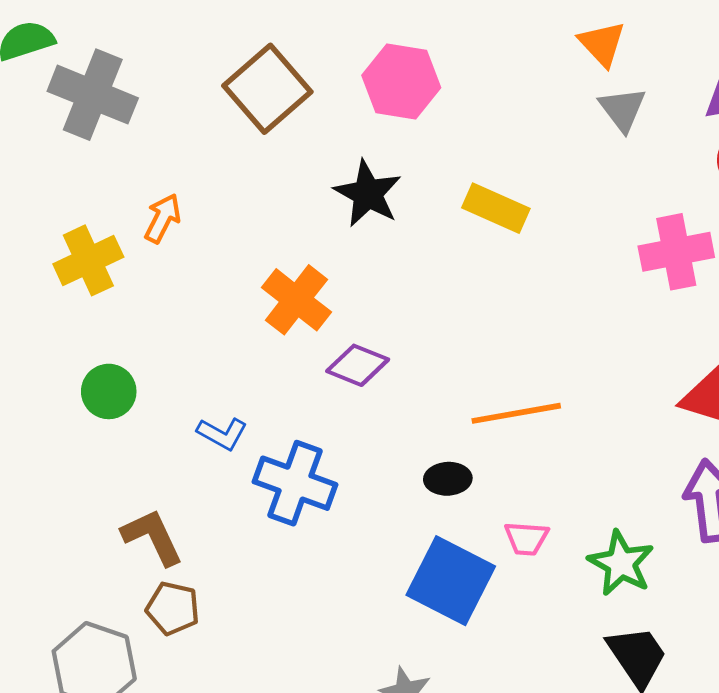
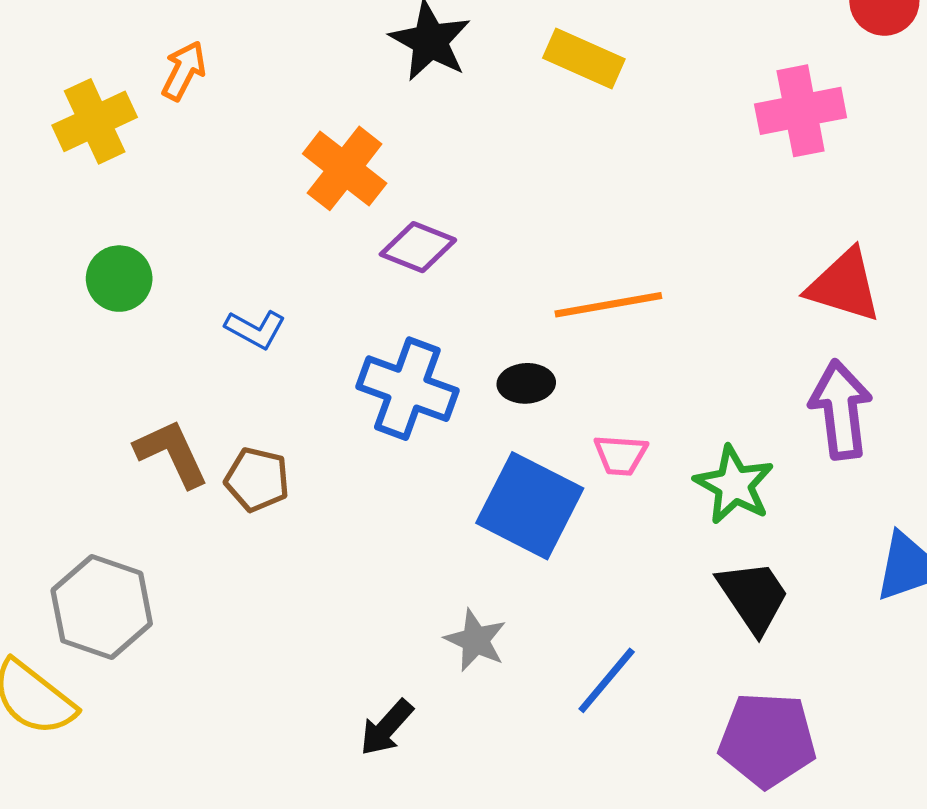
blue cross: (295, 483) -> (407, 389), moved
brown pentagon: (173, 608) -> (257, 479), moved

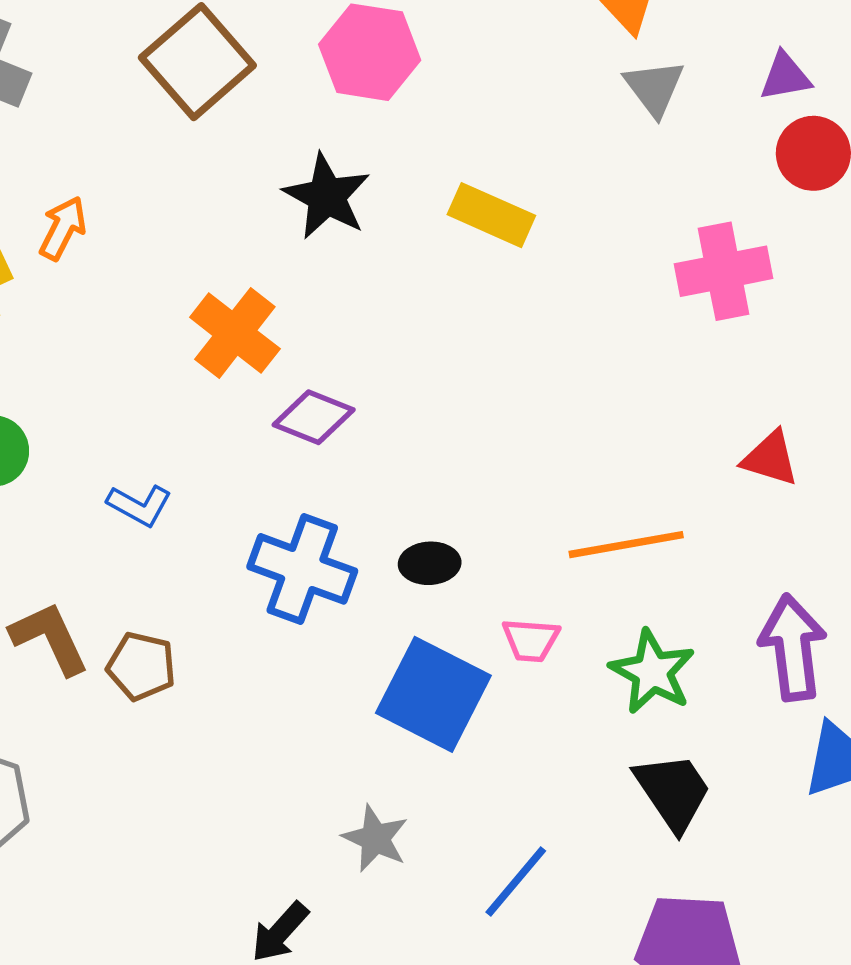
red triangle: (844, 286) -> (770, 458), size x0.7
orange line: (608, 305) -> (626, 545), moved
purple arrow: (841, 410) -> (793, 648), moved

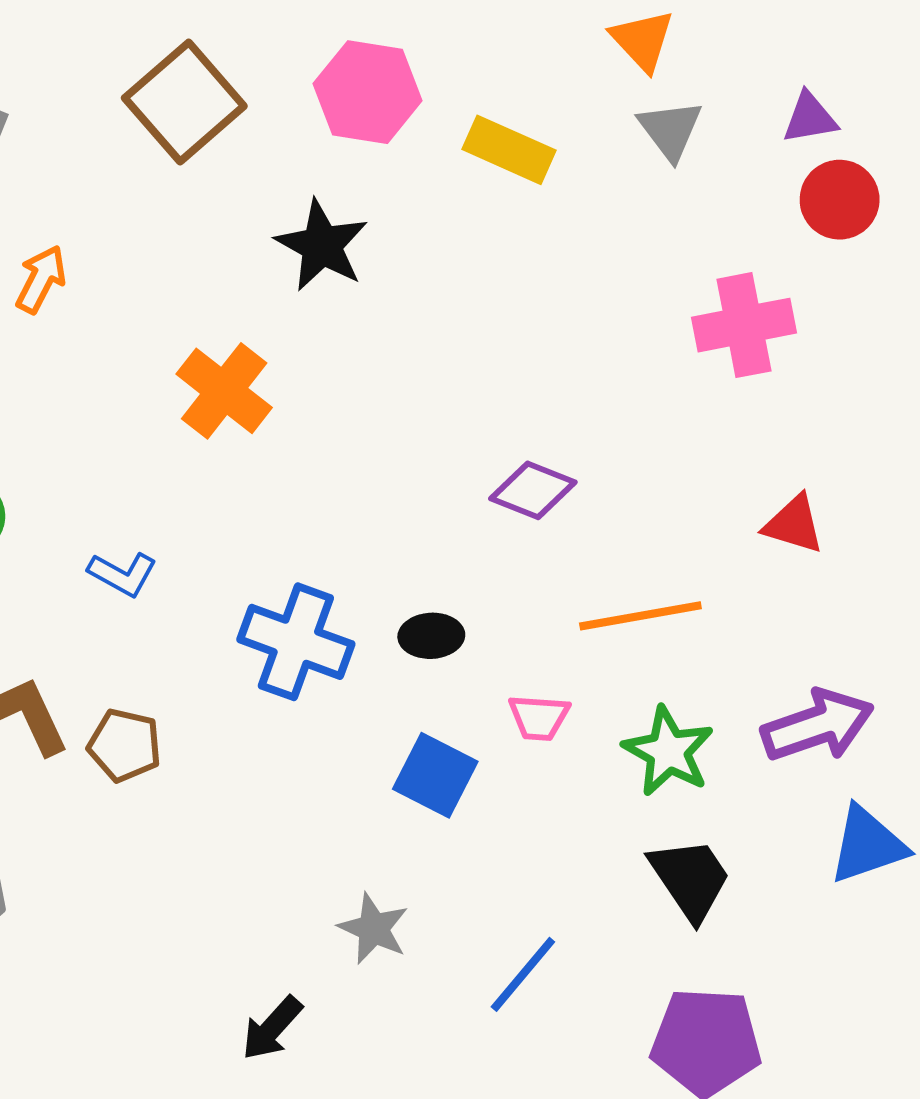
yellow rectangle: (491, 215) -> (509, 150), moved
purple diamond: (314, 417) -> (533, 490), moved
purple arrow: (793, 648) -> (818, 725), turned 78
blue square: (433, 694) -> (435, 775), size x0.7

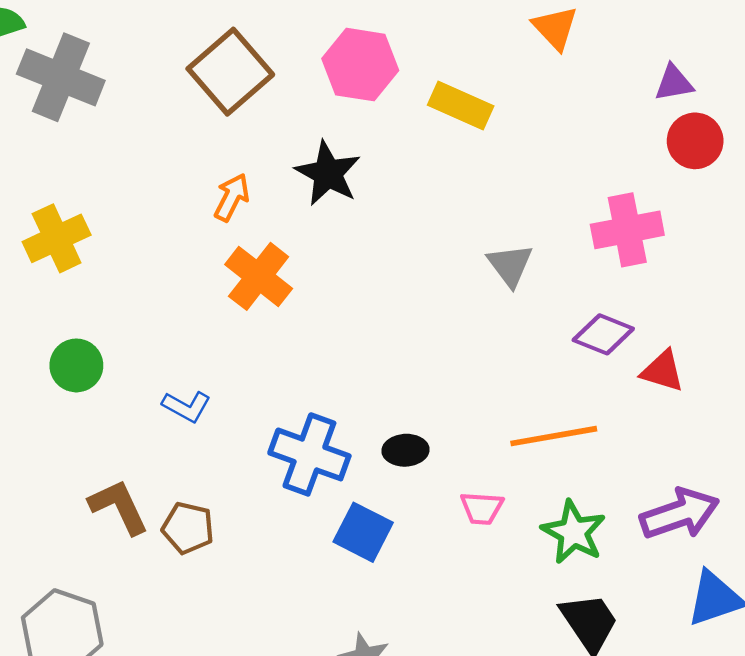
gray triangle: (670, 130) -> (510, 265), moved
orange arrow: (41, 279) -> (232, 197), moved
purple diamond: (533, 490) -> (603, 334), moved
blue square: (435, 775) -> (363, 532), moved

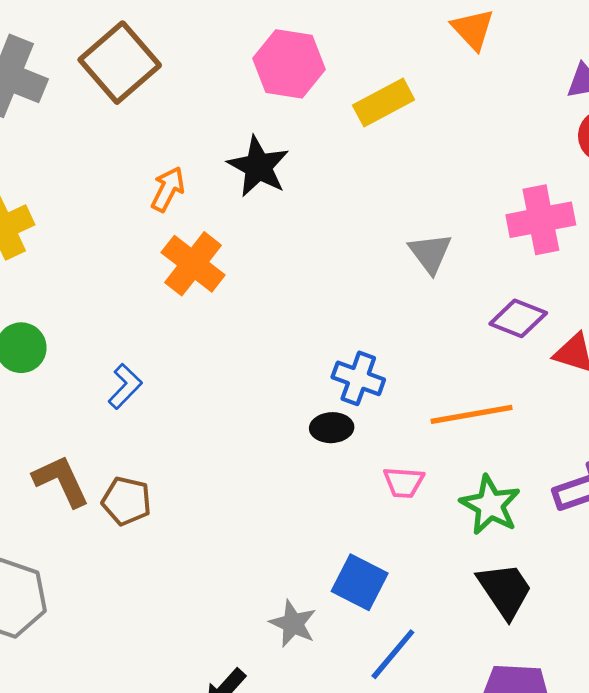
brown square: (230, 72) -> (120, 63), moved
yellow rectangle: (461, 106) -> (384, 103), turned -52
blue L-shape: (187, 406) -> (125, 386), turned -75
blue cross: (309, 454) -> (358, 378), moved, size x0.7
blue square: (363, 532) -> (360, 582), moved

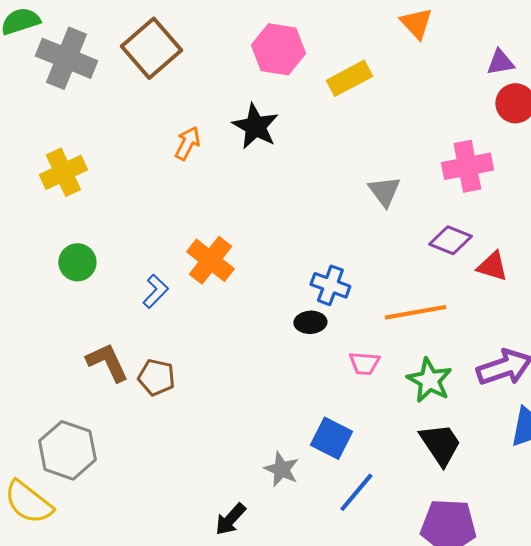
orange cross: (193, 264) -> (210, 260), moved

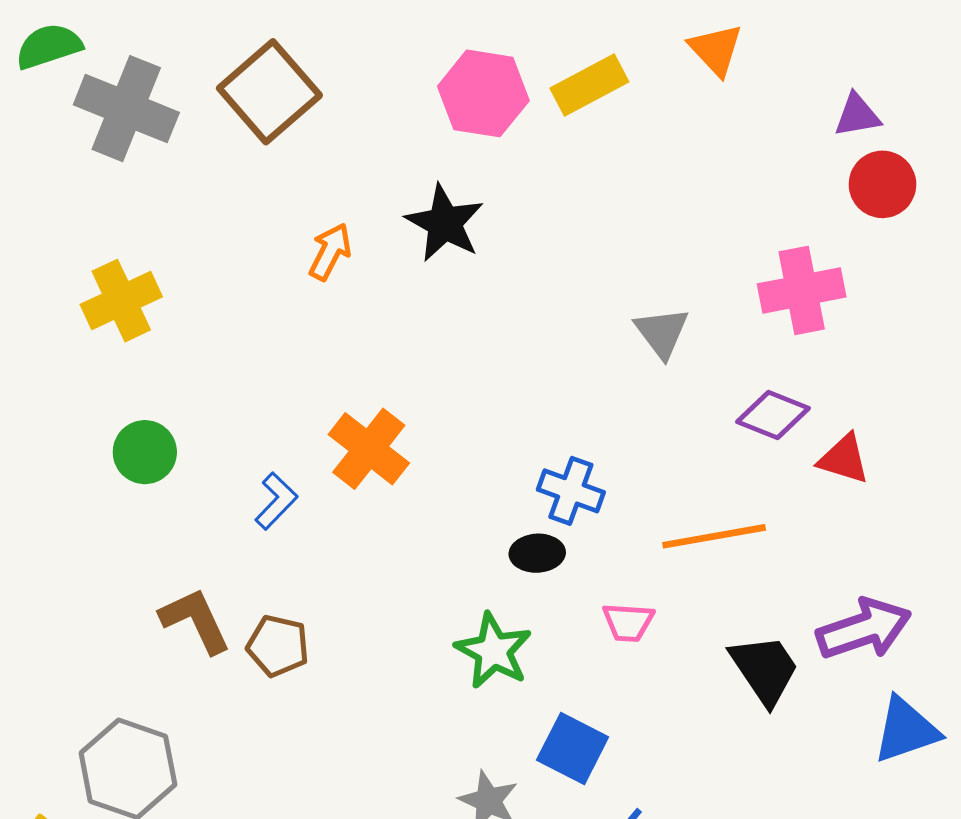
yellow rectangle: (349, 78) -> (589, 85), moved
green star: (429, 380) -> (493, 651), moved
black trapezoid: (440, 444) -> (765, 669), moved

